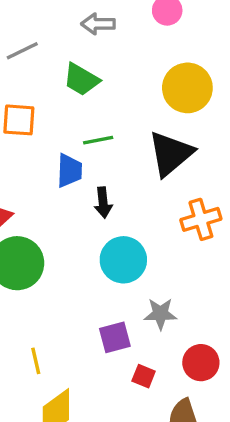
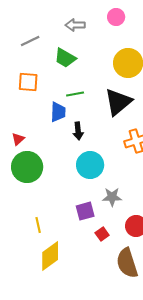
red square: (144, 376) -> (102, 234), turned 32

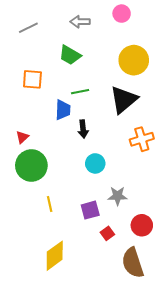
gray line: (30, 41) -> (28, 28), moved
cyan circle: (90, 165) -> (95, 163), size x0.7
yellow line: (38, 225) -> (50, 204), moved

